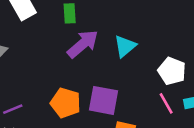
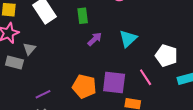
purple arrow: (83, 44) -> (95, 39), size x0.6
pink line: (166, 103) -> (146, 77), moved

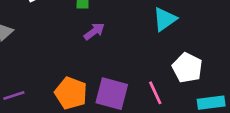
cyan triangle: (128, 39) -> (165, 19), moved

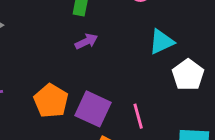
white pentagon: (187, 68) -> (188, 75), moved

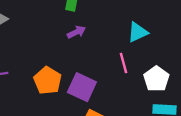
white pentagon: (188, 75) -> (156, 79), moved
pink line: (138, 116) -> (123, 63), moved

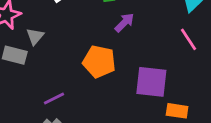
orange pentagon: (48, 81) -> (99, 62), moved

